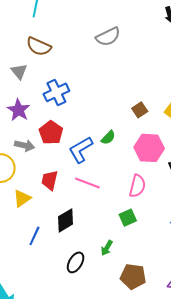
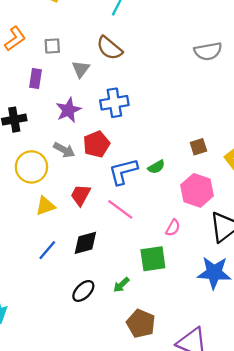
gray semicircle: (108, 37) -> (208, 51), moved
pink semicircle: (137, 186) -> (173, 228), size x0.7
green square: (128, 218) -> (153, 259), size x1.4

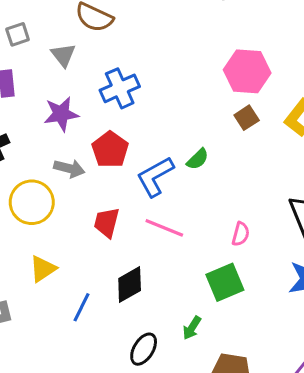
purple star: (68, 110) -> (61, 114), turned 30
pink hexagon: (197, 190) -> (247, 71), moved
yellow triangle: (45, 206) -> (43, 269), moved

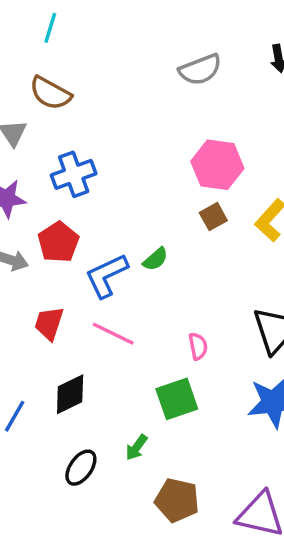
pink semicircle: (241, 234) -> (198, 346), turned -30

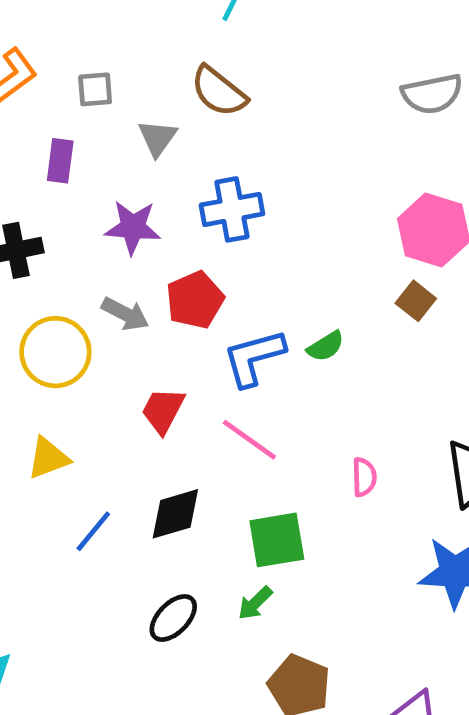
brown square: (213, 217) -> (416, 301), turned -32
green square: (177, 399) -> (277, 540), moved

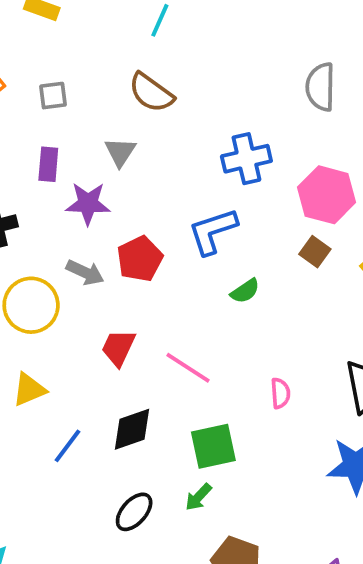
gray semicircle: (432, 94) -> (320, 87), turned 105
gray triangle: (158, 138) -> (120, 152), moved
purple rectangle: (60, 161) -> (48, 164), moved
blue cross: (232, 209) -> (246, 159), moved
blue L-shape: (254, 358) -> (213, 231), moved

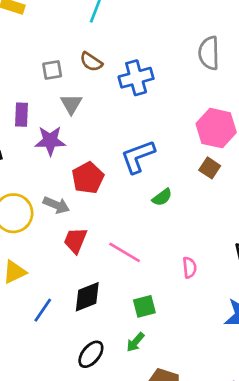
brown semicircle: (151, 93) -> (91, 62), size x0.7
gray square: (53, 96) -> (52, 70), moved
blue cross: (246, 159) -> (136, 78), moved
gray arrow: (85, 272) -> (56, 205), moved
green square: (213, 446) -> (144, 306), size x0.7

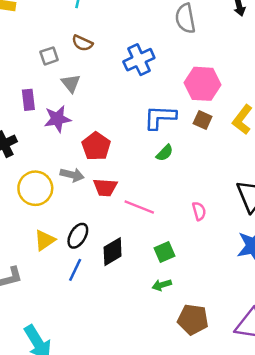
blue cross: (136, 78) -> (139, 60), moved
blue L-shape: (138, 157) -> (160, 117), moved, turned 32
red trapezoid: (75, 240) -> (105, 187), moved, turned -100
green arrow: (135, 342) -> (162, 285), turned 42
black ellipse: (91, 354) -> (78, 236), moved

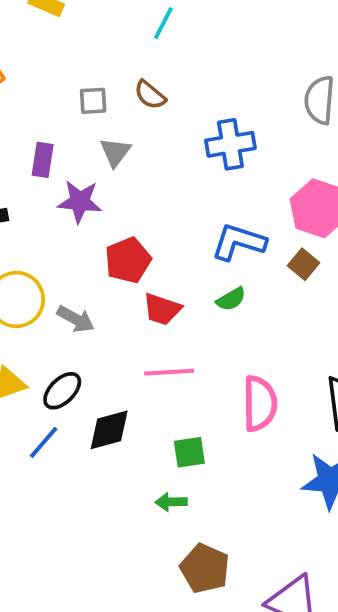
gray arrow: (72, 175) -> (76, 319), moved
red trapezoid: (105, 187) -> (162, 309), moved
pink line: (139, 207) -> (169, 372), turned -40
pink semicircle: (199, 211) -> (260, 404), size x1.8

